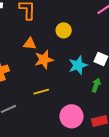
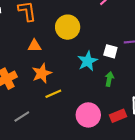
yellow circle: (64, 30) -> (68, 27), size x1.5
orange star: (44, 60) -> (42, 73), moved

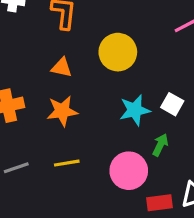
yellow line: (53, 94) -> (67, 163), moved
pink circle: (88, 115) -> (129, 171), moved

